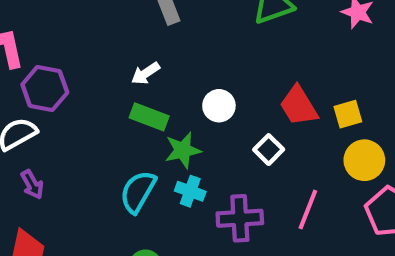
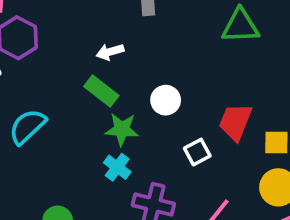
red trapezoid: (299, 106) -> (235, 122), turned 36
cyan semicircle: (138, 192) -> (27, 127), moved

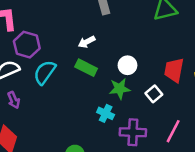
cyan semicircle: (27, 127) -> (45, 72), moved
green star: (122, 129) -> (120, 89), moved

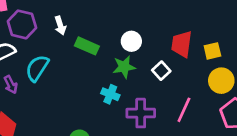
white arrow: (87, 42) -> (60, 26), moved, turned -77
cyan semicircle: (45, 72) -> (37, 68), moved

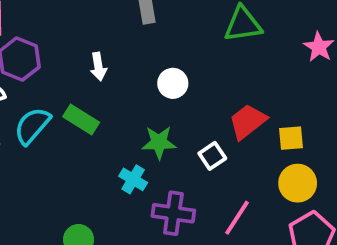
white arrow: (60, 26) -> (98, 66), moved
white circle: (131, 41) -> (173, 83), moved
red trapezoid: (182, 44) -> (248, 122), turned 36
green rectangle: (87, 46) -> (81, 120), moved

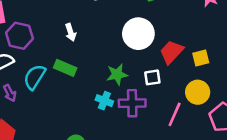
white circle: (173, 83) -> (138, 34), moved, size x1.6
white square: (212, 156) -> (152, 77), turned 35
yellow circle: (298, 183) -> (198, 92), moved
purple cross: (173, 213) -> (132, 103), moved

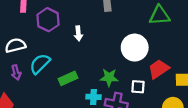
purple hexagon: (19, 36) -> (48, 20), moved
green rectangle: (65, 68) -> (68, 78), moved, turned -60
cyan cross: (104, 101) -> (94, 97), turned -32

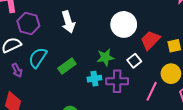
purple hexagon: (48, 20) -> (28, 23), moved
white arrow: (78, 33) -> (68, 22), size x1.5
white square: (138, 87) -> (134, 61), turned -32

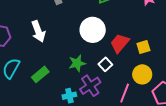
cyan cross: (94, 79) -> (69, 96), moved
purple cross: (117, 81) -> (90, 86), turned -30

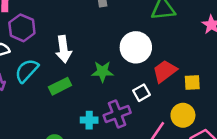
white arrow: (38, 31) -> (63, 49), moved
green star: (77, 63) -> (102, 72), moved

